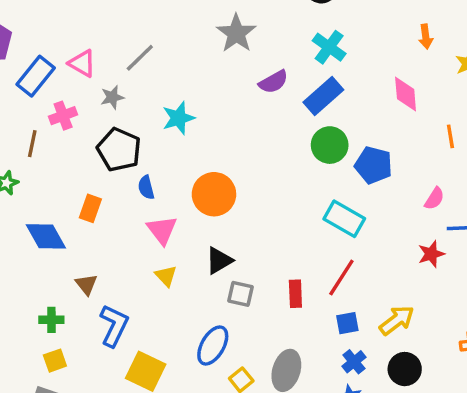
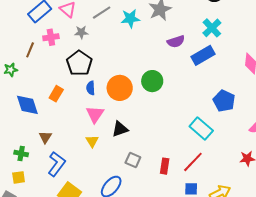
cyan star: (178, 118) -> (130, 18), moved
green circle: (330, 145) -> (152, 81), moved
orange circle: (214, 194) -> (120, 88), moved
black triangle: (219, 261) -> (120, 129), moved

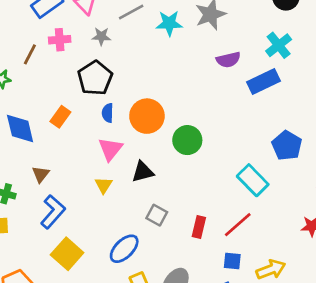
green circle: (152, 81) -> (187, 140), moved

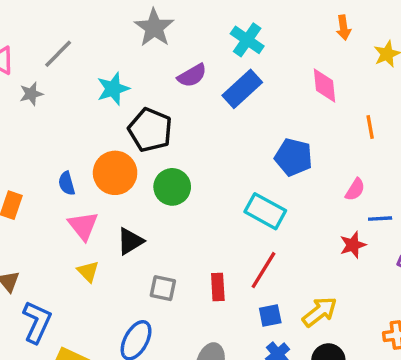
cyan star: (169, 23) -> (113, 89), moved
black pentagon: (95, 78) -> (150, 130), moved

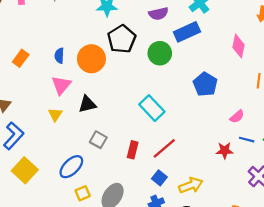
green circle: (172, 187) -> (160, 53), moved
cyan rectangle: (265, 211) -> (152, 108), moved
blue square: (270, 316) -> (159, 178), turned 32

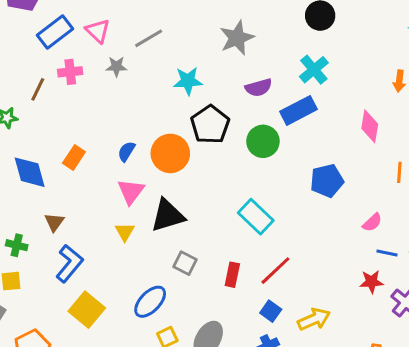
blue semicircle: (59, 56) -> (126, 151), turned 32
blue pentagon: (205, 84) -> (327, 181), turned 30
black triangle: (87, 104) -> (168, 216), size x1.4
red star: (225, 150) -> (371, 282), moved

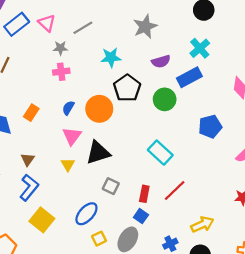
pink cross: (70, 72) -> (61, 72), moved
brown triangle: (54, 222) -> (28, 159), moved
blue square: (271, 311) -> (141, 216), moved

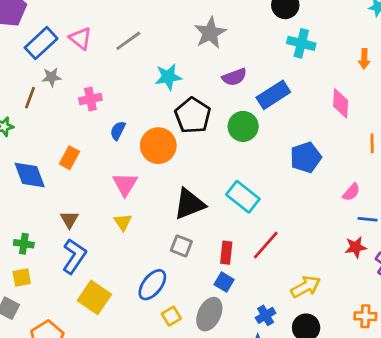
gray star: (60, 48) -> (52, 77), moved
cyan cross: (200, 48) -> (301, 43), moved, turned -30
pink cross: (61, 72) -> (90, 99), moved
blue semicircle: (68, 108) -> (118, 131), moved
black triangle: (98, 153) -> (189, 204), moved

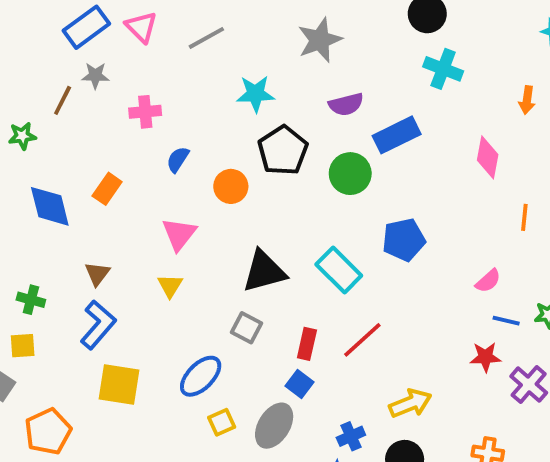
orange circle: (158, 146) -> (231, 186), size x0.7
blue pentagon: (306, 157) -> (404, 240), moved
yellow square: (94, 297) -> (119, 384), turned -32

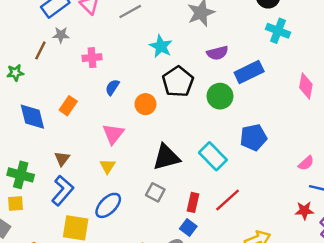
cyan star: (255, 94) -> (161, 46), turned 30
green cross: (31, 300) -> (21, 175), size x1.5
blue ellipse: (201, 376) -> (108, 205), moved

